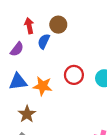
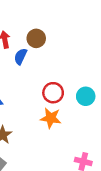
orange star: (43, 86) -> (51, 118), moved

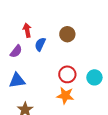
brown circle: (36, 38) -> (67, 34), moved

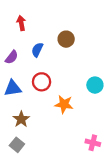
red arrow: (27, 30) -> (21, 23), moved
red circle: (67, 74) -> (42, 82), moved

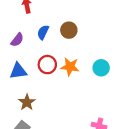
brown circle: (66, 39) -> (69, 30), moved
orange star: (64, 104) -> (70, 67), moved

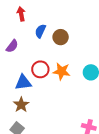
blue semicircle: (43, 32) -> (40, 31), moved
blue triangle: (18, 71) -> (23, 82), moved

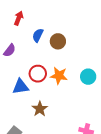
red arrow: (21, 14) -> (19, 18), turned 32
brown star: (21, 105) -> (40, 109), moved

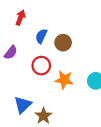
red circle: (38, 74) -> (41, 66), moved
blue triangle: (21, 87) -> (23, 105), moved, turned -36

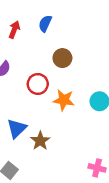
blue semicircle: (41, 36) -> (45, 23), moved

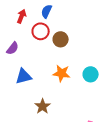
red circle: (38, 84) -> (41, 31), moved
blue triangle: (17, 128) -> (24, 76), moved, turned 30

